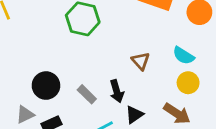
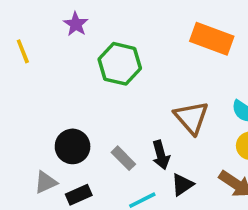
brown triangle: (141, 61) -> (191, 118), size x1.5

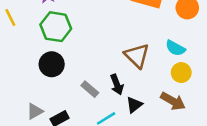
green hexagon: (120, 64) -> (56, 27), moved
black circle: (73, 146) -> (52, 64), moved

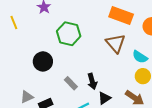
green hexagon: (56, 27) -> (69, 34), moved
brown triangle: (137, 56) -> (115, 43), moved

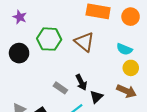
brown triangle: (115, 43) -> (84, 42), moved
black circle: (43, 61) -> (19, 53), moved

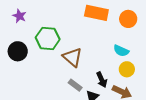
brown triangle: (84, 42) -> (72, 57), moved
black arrow: (81, 82) -> (102, 80), moved
gray rectangle: (60, 88) -> (75, 85), moved

